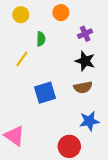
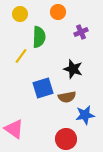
green semicircle: (41, 39) -> (39, 37), size x1.5
black star: (85, 61) -> (73, 69), moved
brown semicircle: (83, 87) -> (67, 97), moved

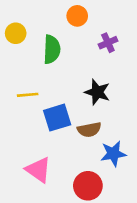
yellow circle: (20, 14) -> (16, 33), moved
yellow line: (21, 56) -> (28, 95), moved, turned 49
pink triangle: (14, 129) -> (38, 170), moved

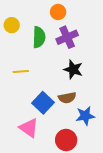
purple cross: (108, 43) -> (67, 37), moved, size x1.5
blue square: (57, 118) -> (43, 103), moved, turned -30

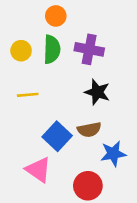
orange circle: (58, 12) -> (56, 16), moved
yellow circle: (12, 25) -> (21, 51), moved
purple cross: (67, 37) -> (89, 49), turned 35

